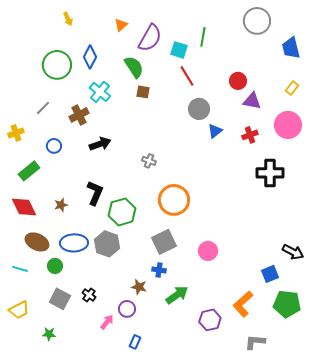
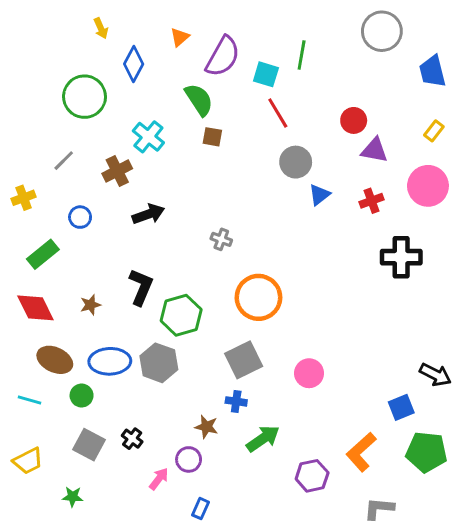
blue diamond: (90, 57) -> (134, 64), moved

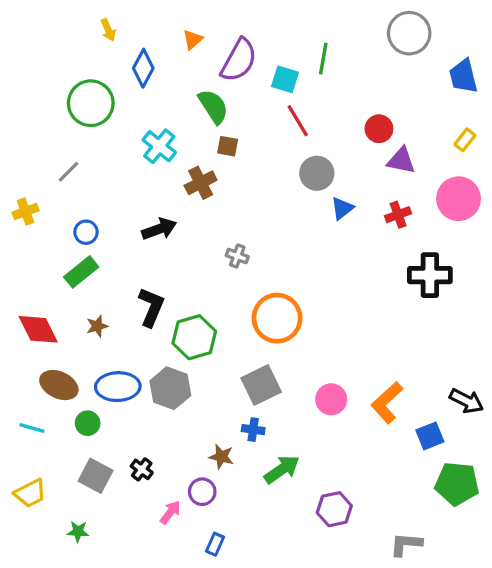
brown cross: (117, 171) -> (201, 183), moved
green rectangle: (43, 254) -> (81, 272), moved
orange L-shape: (361, 452) -> (387, 403), moved

